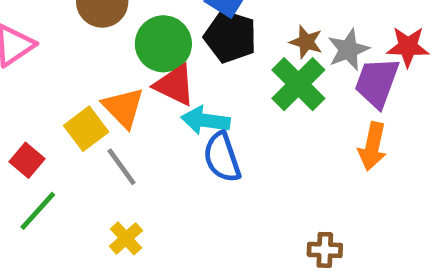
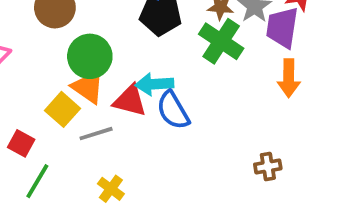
green circle: (163, 44) -> (90, 56), moved
red triangle: (175, 85) -> (130, 101), moved
gray line: (122, 167) -> (96, 134), turned -60

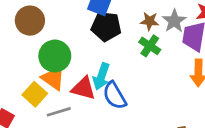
green cross: (221, 41) -> (150, 46), size x0.7
cyan arrow: (154, 84) -> (101, 76), turned -68

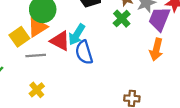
orange triangle: (53, 78) -> (37, 27), turned 40

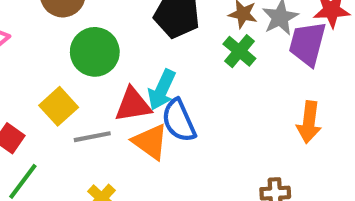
orange triangle: (37, 27) -> (150, 142), moved, turned -45
red triangle: (60, 41) -> (133, 105), turned -30
orange arrow: (156, 49) -> (309, 122), moved

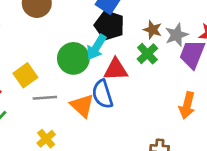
green circle: (95, 52) -> (73, 58), moved
cyan arrow: (162, 90) -> (96, 47), moved
red triangle: (133, 105) -> (116, 70), moved

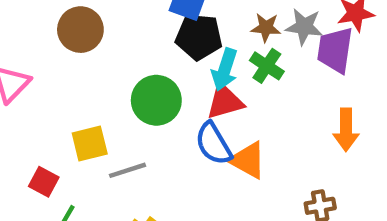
gray star: (177, 35) -> (304, 27), turned -30
cyan arrow: (96, 47) -> (225, 70), moved
yellow square: (25, 75) -> (90, 144), turned 35
orange triangle: (82, 106) -> (248, 160), moved

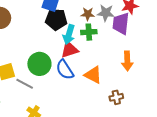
green cross: (267, 66) -> (89, 32), turned -35
green circle: (156, 100) -> (39, 64), moved
orange triangle: (248, 160) -> (93, 75), moved
gray line: (127, 170) -> (25, 84), turned 48

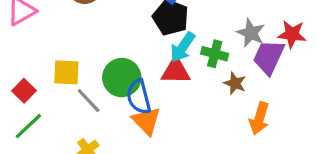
brown star: (88, 14) -> (235, 83), moved
blue semicircle: (65, 70) -> (139, 97), moved
orange triangle: (93, 75) -> (147, 121), moved

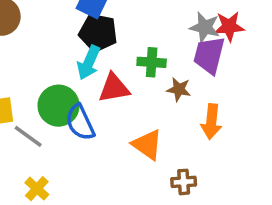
gray star: (251, 33) -> (205, 27), moved
cyan arrow: (183, 47) -> (89, 63), moved
orange triangle: (147, 121) -> (147, 145), moved

